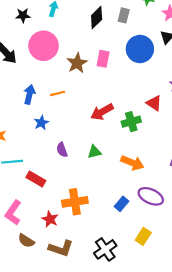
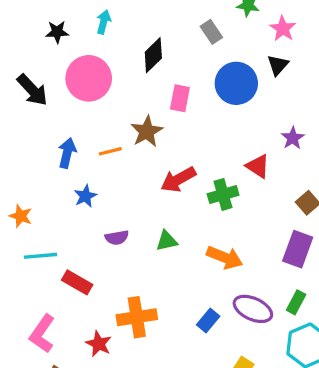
gray rectangle: (124, 15) -> (211, 32), turned -48
black diamond: (97, 18) -> (153, 55), moved
brown star: (77, 63) -> (147, 131), moved
purple semicircle: (62, 150) -> (117, 238), turned -80

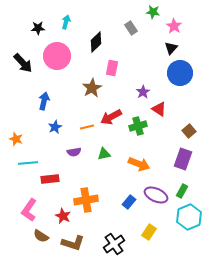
blue circle: (236, 83) -> (180, 73), moved
purple star: (293, 138) -> (143, 92), moved
orange line: (110, 151) -> (87, 127), moved
red rectangle: (77, 282) -> (50, 179), turned -36

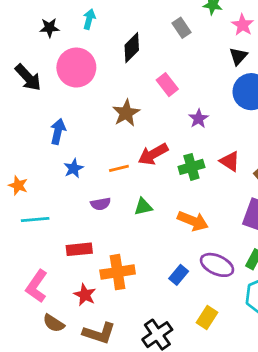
pink rectangle: (112, 68) -> (167, 85), moved, turned -49
red triangle: (159, 109) -> (230, 161), moved
red rectangle: (50, 179) -> (79, 249), moved

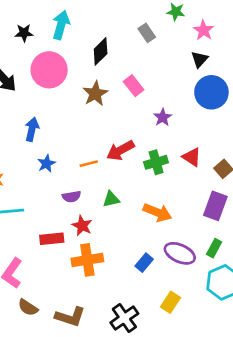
cyan arrow: (89, 19) -> (61, 25), size x1.5
brown star: (126, 113) -> (95, 94), moved
red star: (85, 295) -> (82, 226), moved

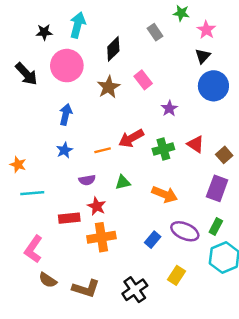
blue arrow: (32, 129) -> (66, 114), moved

